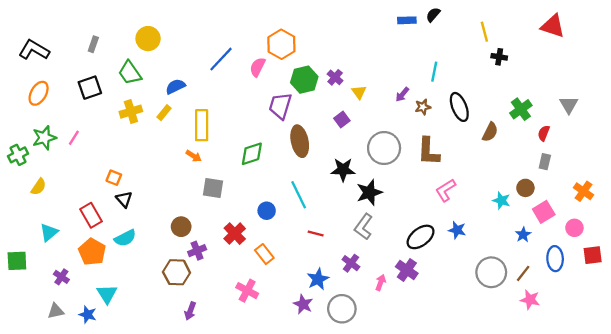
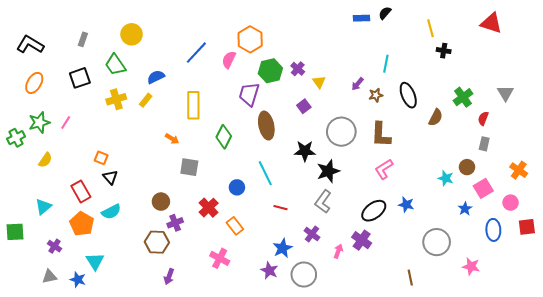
yellow rectangle: (202, 125) -> (193, 105), moved
green diamond: (252, 154) -> (224, 137), turned -45
yellow semicircle: (39, 187) -> (45, 160), moved
pink L-shape: (446, 190) -> (384, 169), moved
brown line: (523, 273) -> (410, 278), moved, turned -49

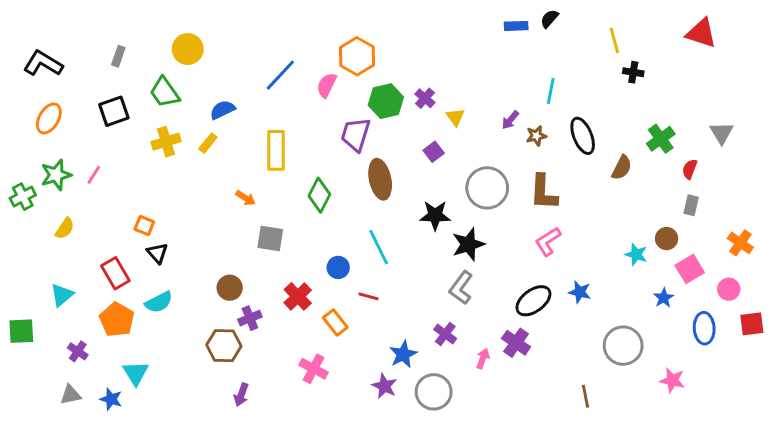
red line: (281, 208) -> (369, 296), moved

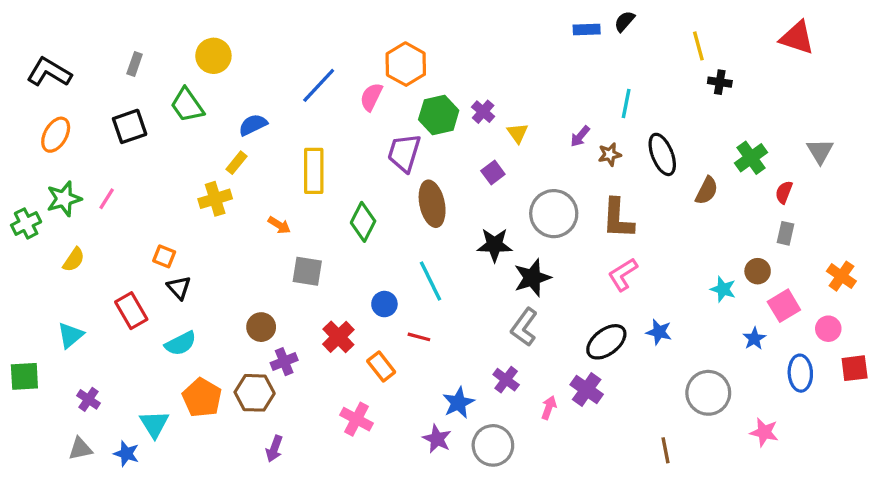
yellow cross: (166, 142) -> (215, 199), moved
orange pentagon: (117, 320) -> (202, 398), moved

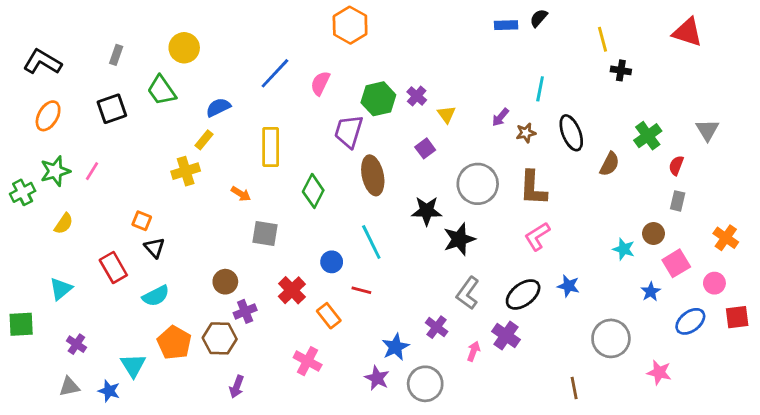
orange hexagon: (406, 64) -> (350, 25), moved
gray L-shape: (524, 327) -> (468, 293), moved
blue ellipse: (800, 373) -> (690, 321), turned 56

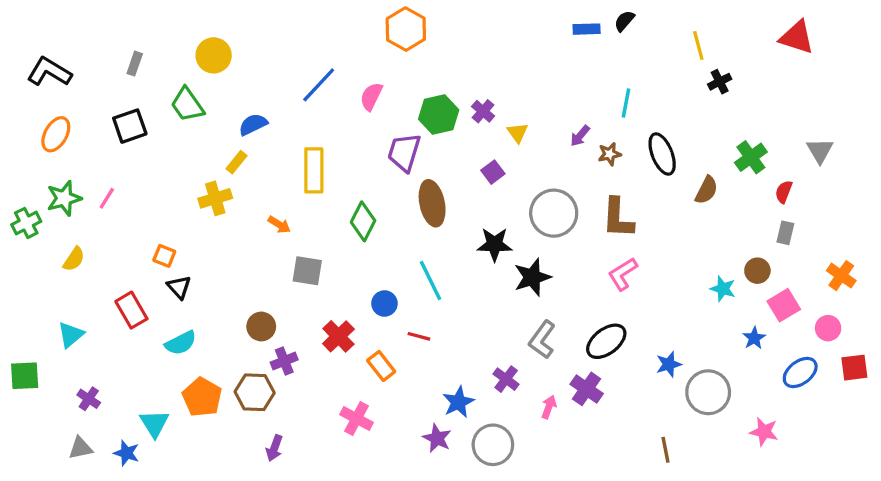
black cross: (621, 70) -> (720, 82), turned -36
blue star: (568, 286) -> (669, 364), moved, turned -30

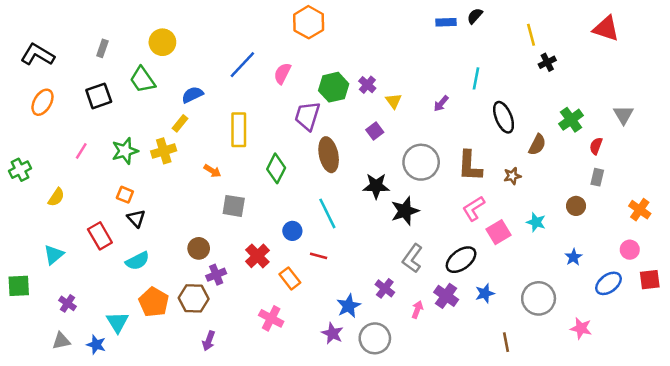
brown star: (610, 154) -> (512, 176), moved
green star: (64, 198) -> (125, 151), moved
cyan star: (723, 289) -> (536, 222), moved
pink square: (784, 305) -> (499, 232), moved
blue star: (669, 364) -> (485, 293), moved

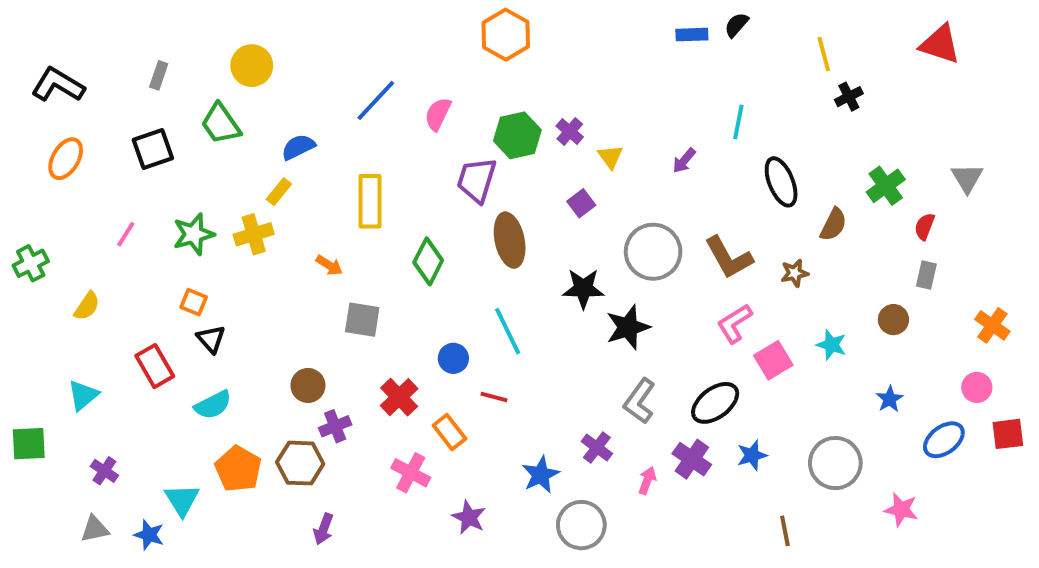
orange hexagon: (309, 22) -> (506, 35), moved
brown L-shape: (470, 166) -> (729, 258), turned -32
pink cross: (271, 318) -> (411, 473), moved
purple star: (332, 333) -> (469, 517), moved

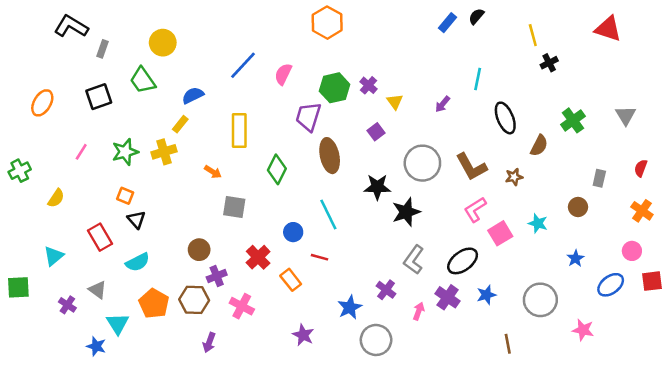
blue rectangle: (692, 35) -> (448, 23), turned -48
black L-shape: (58, 85) -> (71, 26), moved
red semicircle: (924, 226) -> (641, 168), moved
pink cross: (411, 473) -> (242, 306), moved
gray triangle: (95, 529) -> (97, 290), moved, turned 48

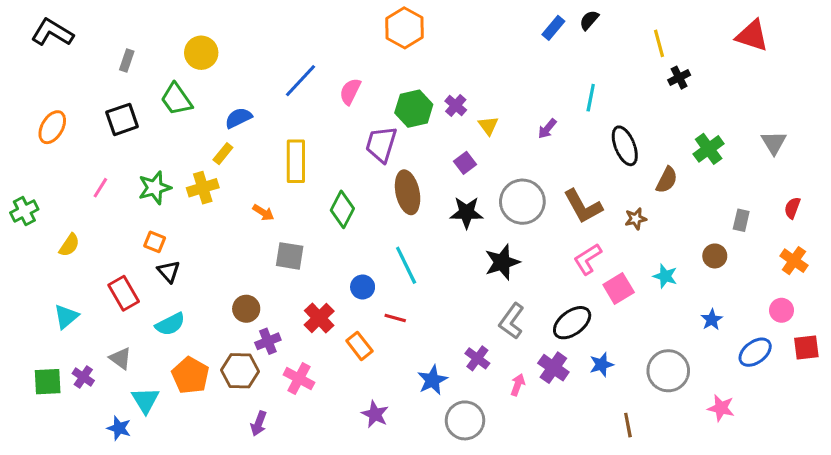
black L-shape: (71, 26) -> (52, 33), moved
black star: (377, 187) -> (467, 213), moved
green square: (18, 287) -> (48, 382), moved

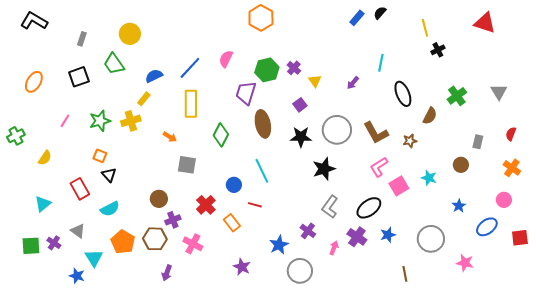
blue line: (301, 81) -> (190, 68), moved
red square: (806, 348) -> (520, 238), moved

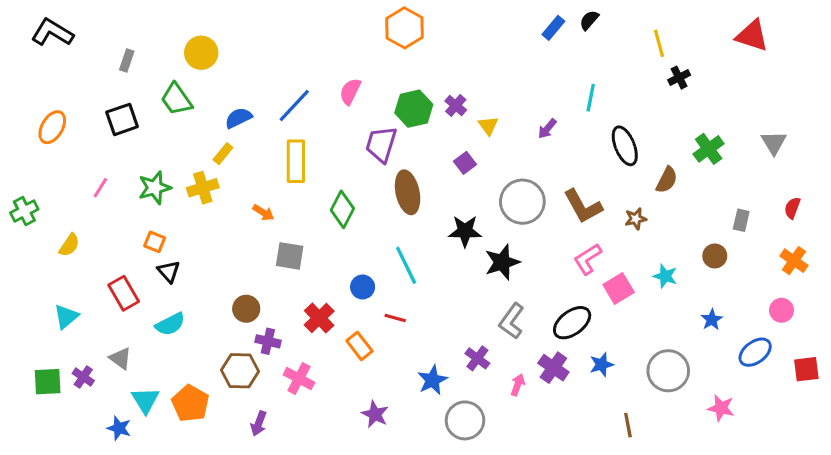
black star: (301, 137) -> (465, 231), moved
purple cross: (173, 220) -> (268, 341), turned 35
orange pentagon: (123, 242) -> (190, 403), moved

